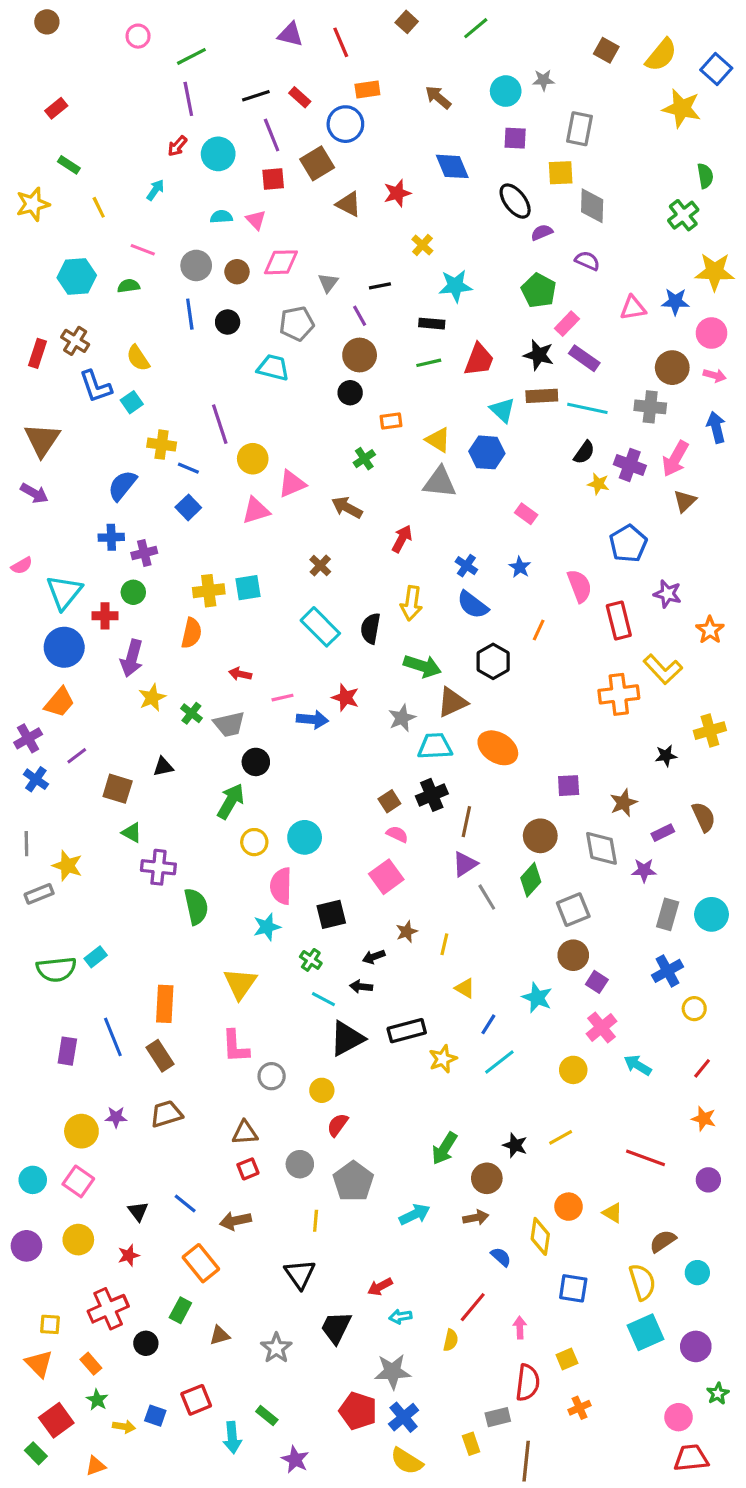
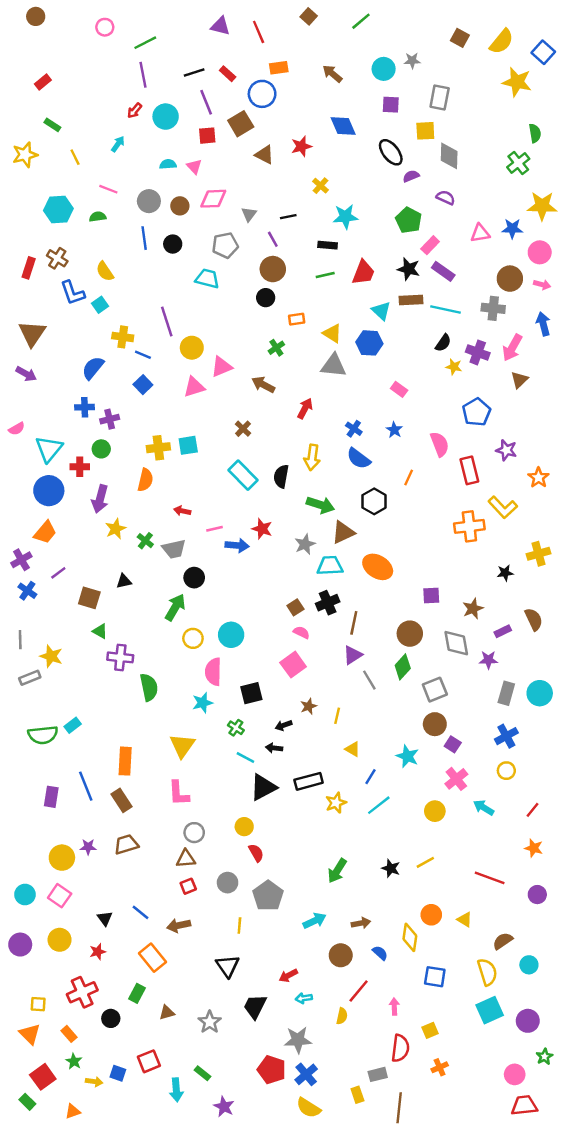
yellow circle: (694, 1009) -> (506, 771), moved
gray circle: (272, 1076) -> (194, 833), moved
red semicircle: (338, 1125) -> (256, 853), turned 114
brown circle: (487, 1178) -> (341, 955), moved

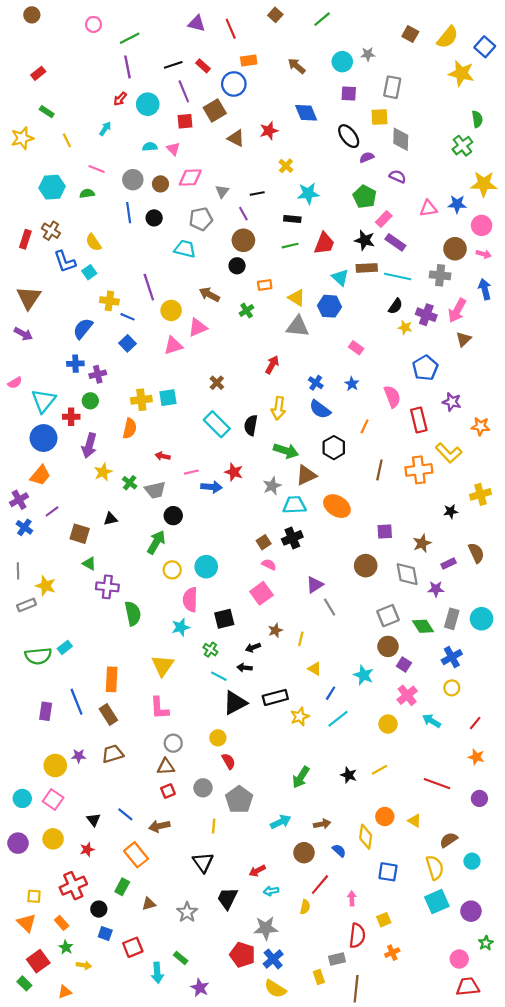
brown arrow: (263, 385) -> (209, 294), moved
orange star: (538, 478) -> (480, 426), turned -30
brown line: (354, 623) -> (379, 470), moved
green diamond: (403, 667) -> (423, 626), moved, turned -75
blue square: (118, 1073) -> (105, 933), moved

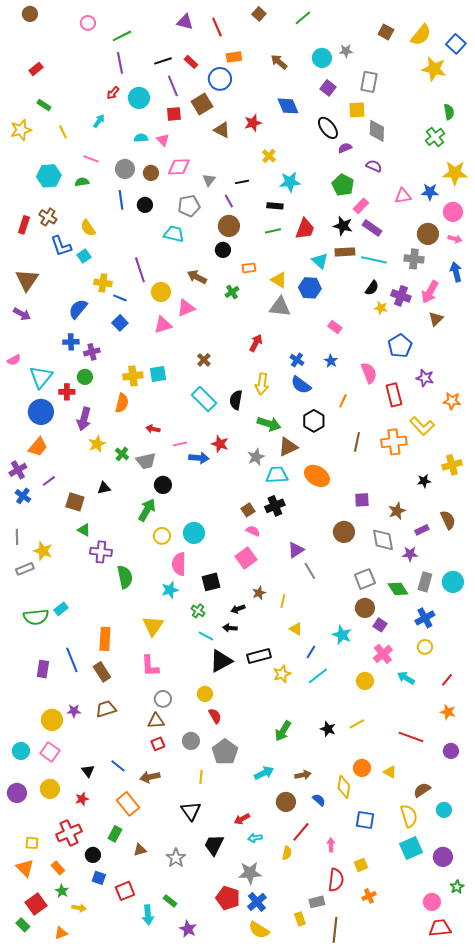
purple square: (349, 94) -> (328, 88), turned 35

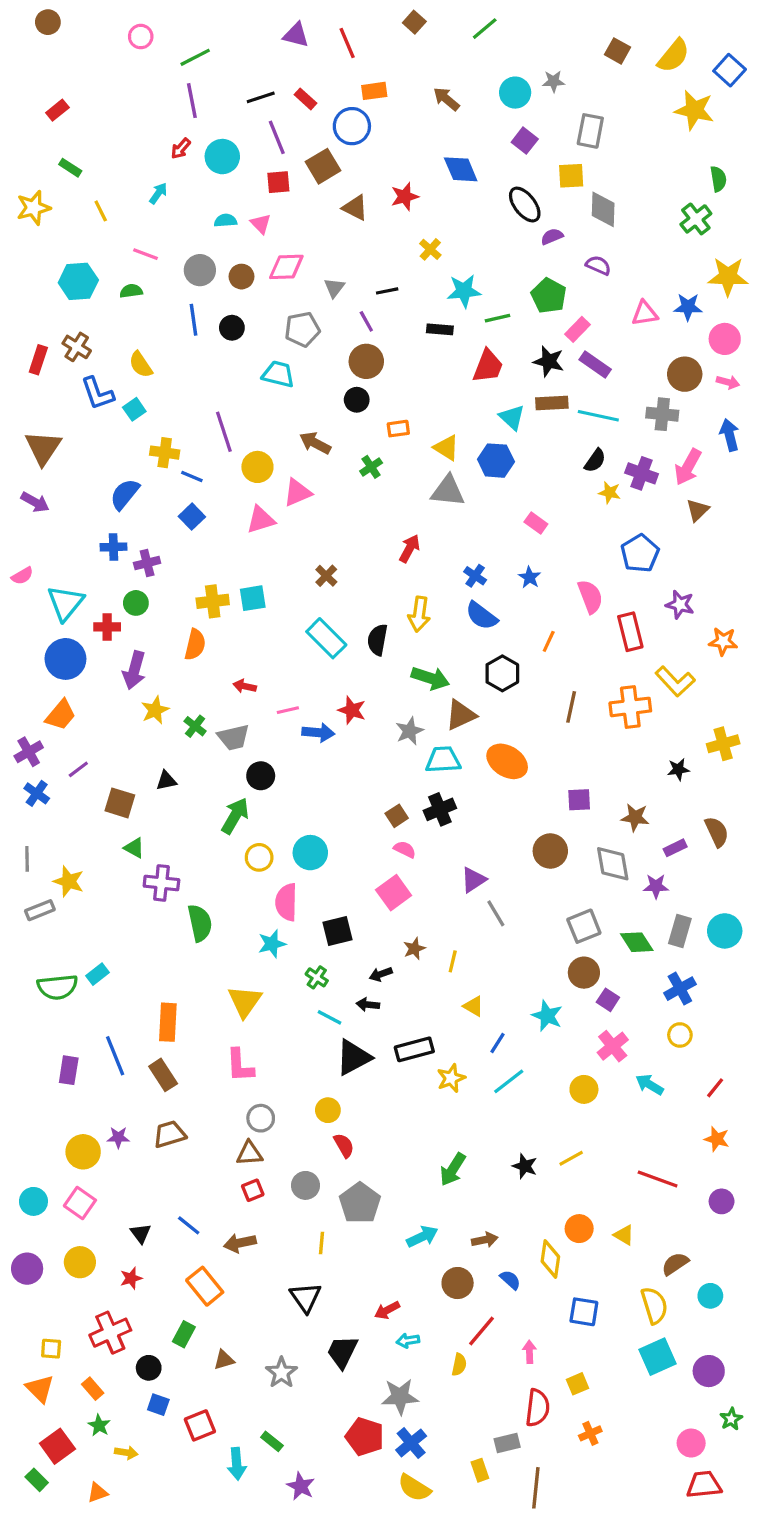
green line: (273, 231) -> (498, 318), moved
brown star: (397, 511) -> (635, 817), turned 30

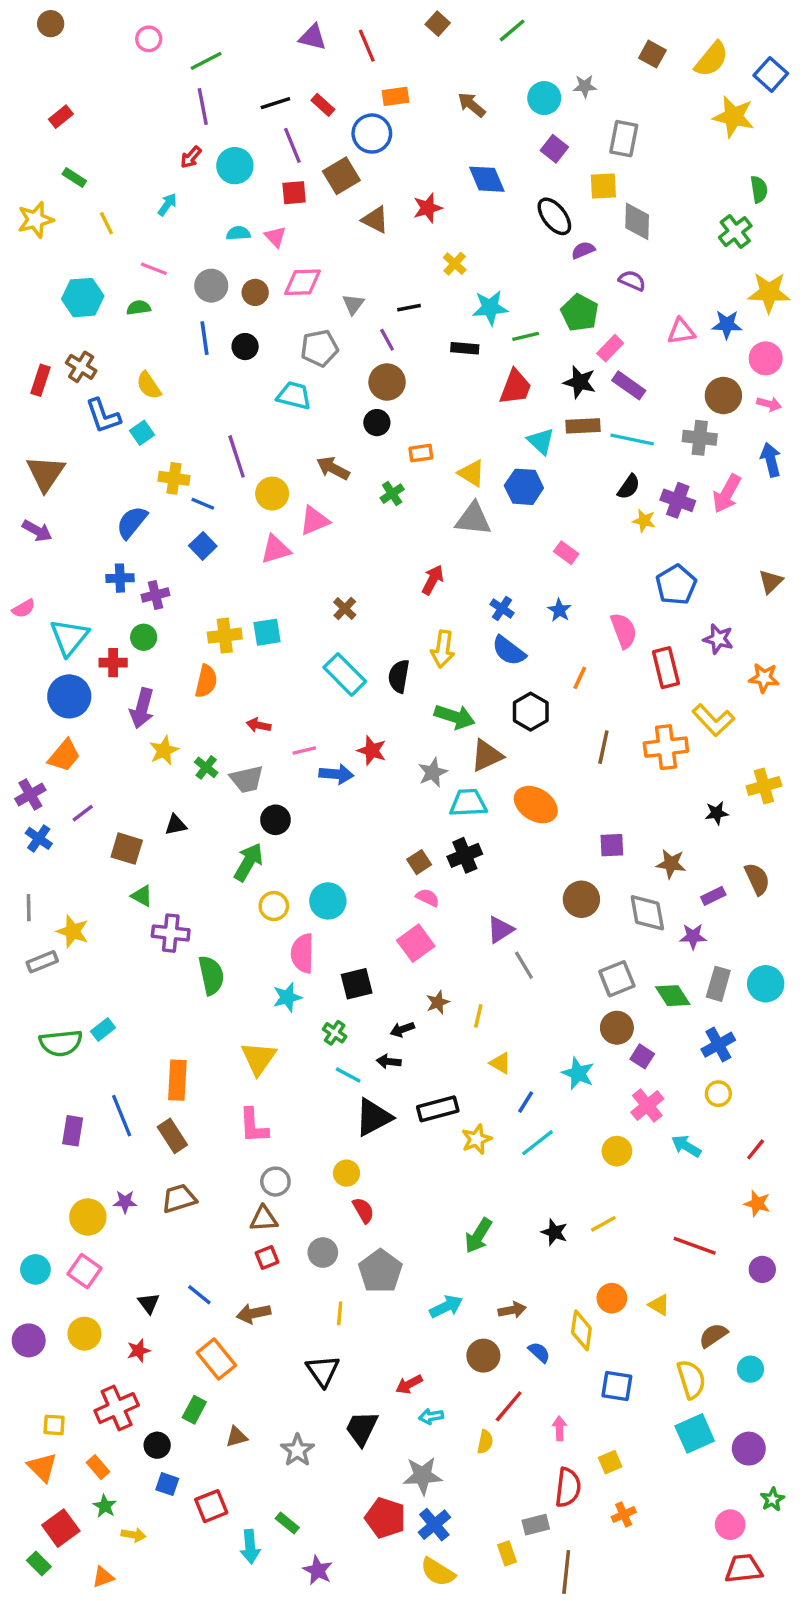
brown triangle: (698, 510) -> (771, 581), moved

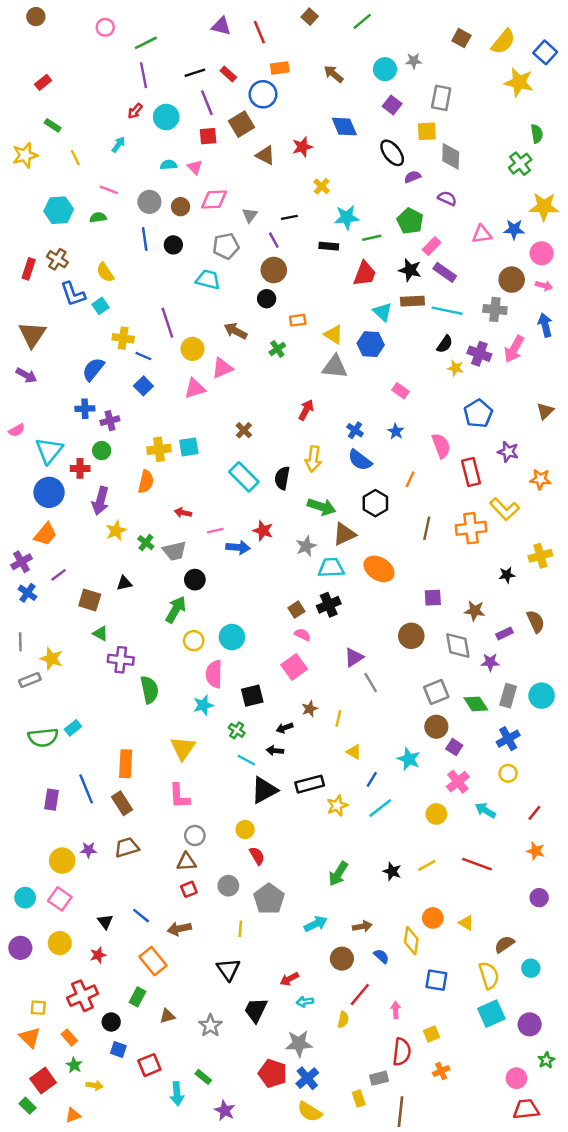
red line: (695, 1246) -> (477, 864), moved

